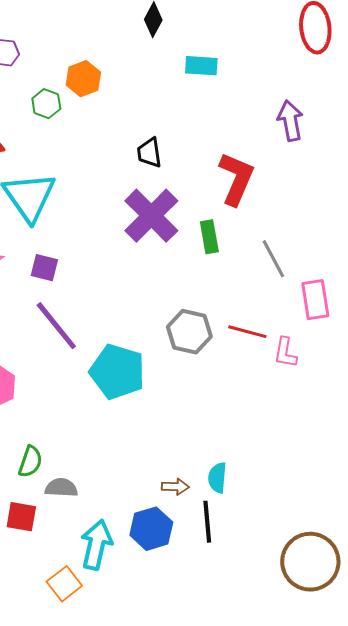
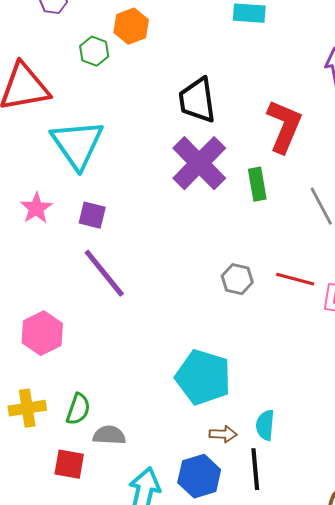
black trapezoid: (149, 153) -> (197, 100), size x1.5
gray hexagon: (189, 332) -> (237, 279), size x0.7
cyan pentagon: (117, 372) -> (203, 377), moved

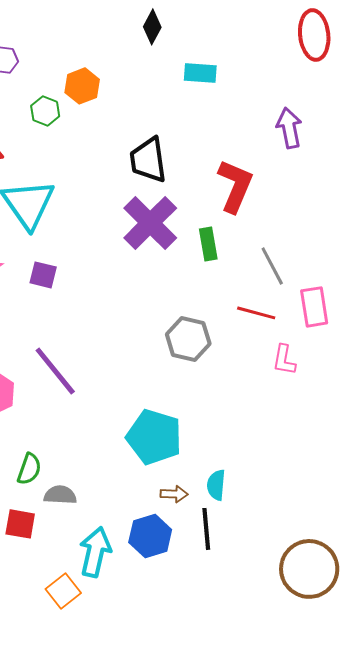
purple line: (104, 273) -> (55, 371), moved
gray hexagon: (237, 279) -> (188, 339), size x1.4
red line: (295, 279) -> (256, 313), moved

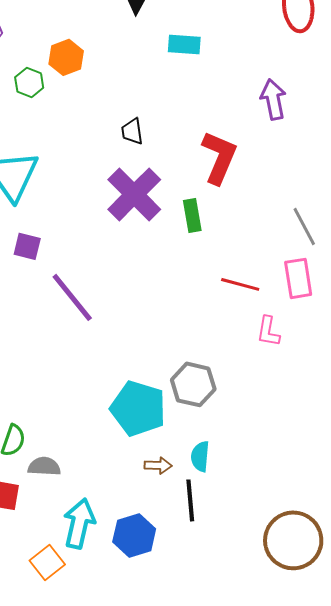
black trapezoid: (148, 160) -> (132, 131), size x0.6
gray line: (272, 266) -> (304, 226), moved
gray hexagon: (188, 339) -> (193, 384), moved
purple line: (55, 371) -> (72, 297), moved
blue hexagon: (150, 536) -> (134, 535), moved

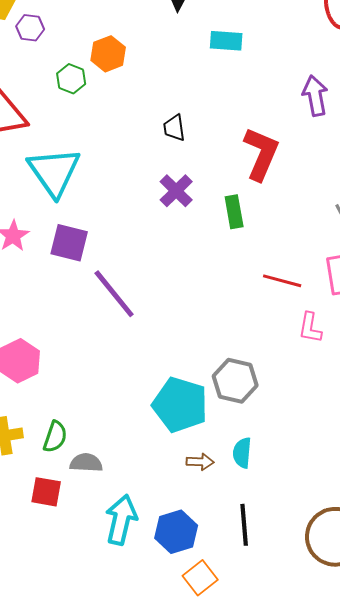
purple cross: (134, 194) -> (176, 191), size x0.6
purple square: (27, 246) -> (69, 243), size x1.4
black line: (190, 500) -> (244, 525), moved
orange square: (47, 562) -> (200, 578), moved

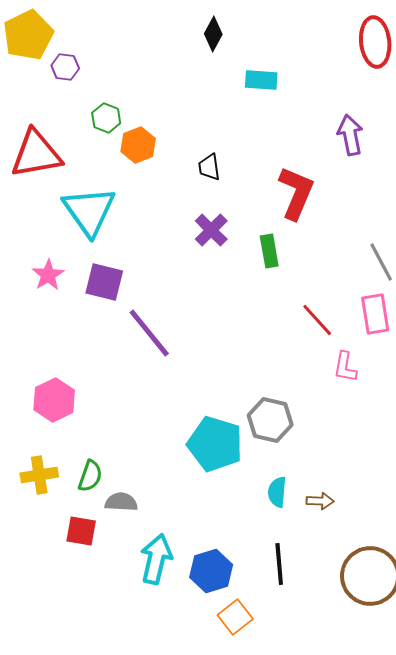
orange hexagon: (108, 54) -> (138, 145), moved
red line: (282, 281) -> (317, 320), turned 33
brown arrow: (200, 462) -> (320, 501), moved

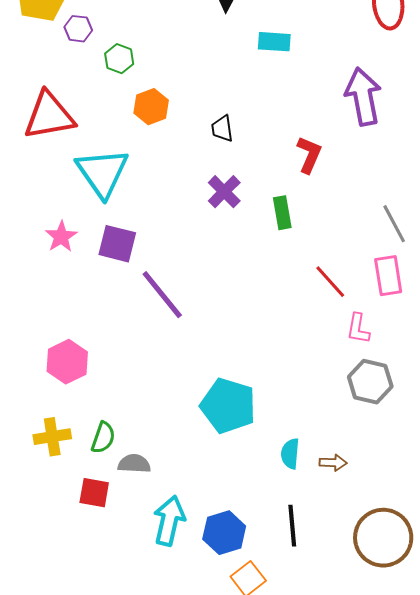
green hexagon: (106, 118) -> (119, 59), moved
purple arrow: (350, 135) -> (363, 97), size x1.4
red L-shape: (296, 193) -> (309, 155), size x0.7
gray hexagon: (270, 420) -> (370, 382), moved

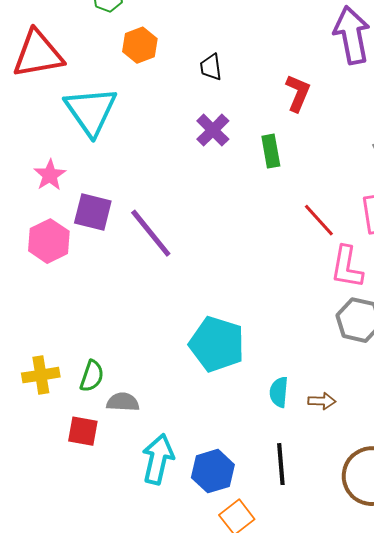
purple square: (117, 244) -> (93, 212), moved
pink L-shape: (358, 329) -> (347, 267), size x1.4
pink hexagon: (67, 362) -> (49, 241), moved

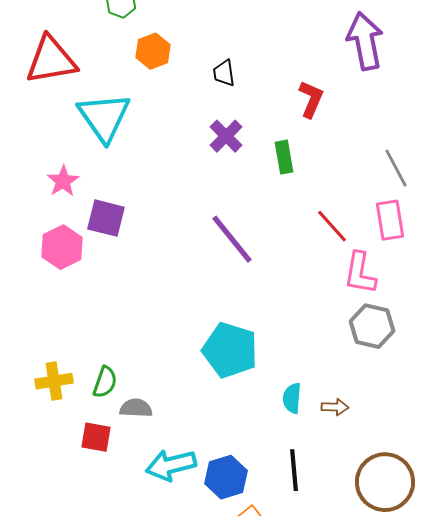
purple line: (151, 233) -> (232, 239), moved
cyan arrow: (158, 459) -> (171, 465), turned -117

